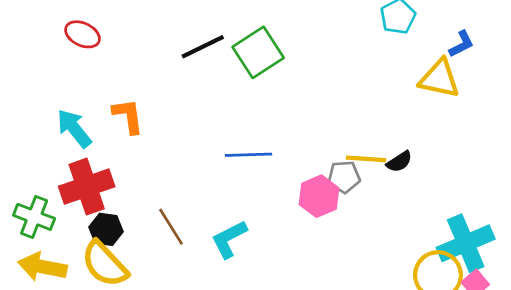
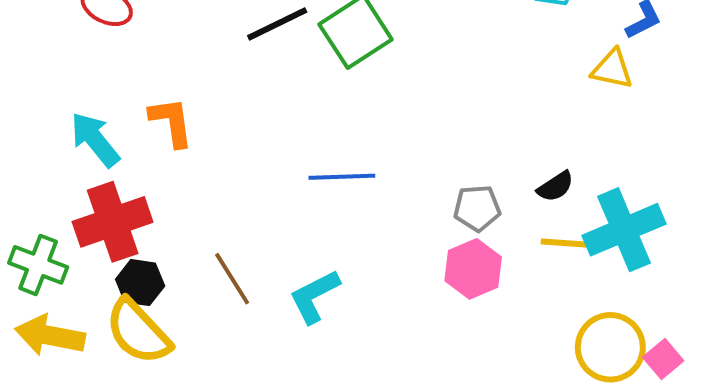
yellow triangle: (439, 79) -> (612, 69), size x0.7
yellow line: (366, 159) -> (569, 243), moved
pink hexagon: (319, 196) -> (473, 269), moved
cyan cross: (466, 243) -> (624, 230), moved

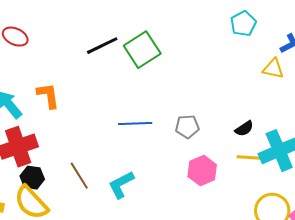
gray pentagon: (477, 208) -> (187, 127), moved

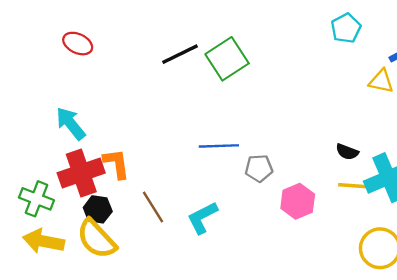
orange L-shape: (48, 96) -> (116, 164), moved
gray pentagon: (187, 127) -> (259, 168), moved
black semicircle: (244, 129) -> (347, 152), turned 54

